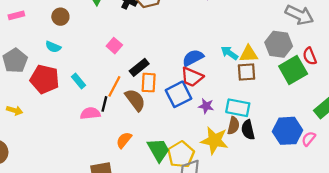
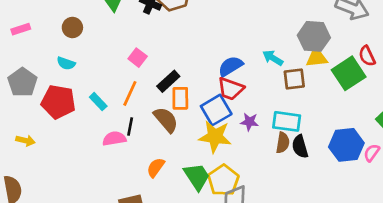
gray hexagon: (279, 44) -> (314, 36), moved
yellow triangle: (249, 54) -> (317, 58), moved
orange line: (114, 86) -> (130, 93), moved
yellow star: (215, 140) -> (215, 137), moved

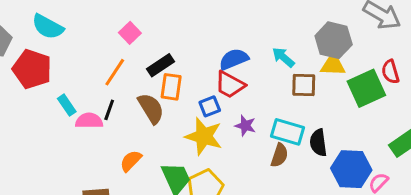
cyan semicircle: (66, 63) -> (48, 27), size x1.5
cyan rectangle: (98, 102) -> (67, 105), moved
blue square: (216, 110) -> (210, 106), size x0.6
black semicircle: (300, 147) -> (318, 143), moved

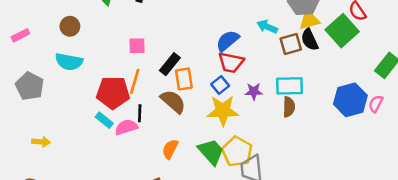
pink square: (130, 33) -> (137, 46), turned -30
red pentagon: (32, 69) -> (113, 93), moved
black semicircle: (318, 143) -> (310, 40), moved

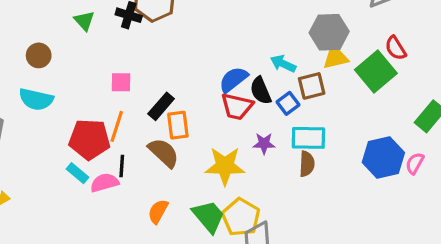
black semicircle: (310, 40) -> (261, 91), moved
blue square: (220, 85) -> (288, 103), moved

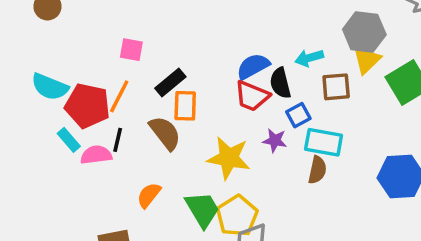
yellow triangle: (335, 57) -> (367, 60), turned -40
cyan arrow: (283, 64) -> (309, 58), turned -50
cyan semicircle: (36, 99) -> (50, 87), moved
blue square: (288, 103) -> (298, 115), moved

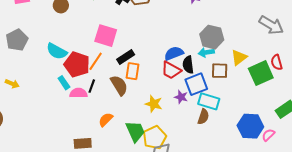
gray hexagon: (364, 32) -> (212, 37), moved
pink square: (131, 50) -> (106, 36), size x1.6
blue square: (298, 115) -> (196, 84), size x1.6
yellow star: (229, 158) -> (154, 104), size x0.7

